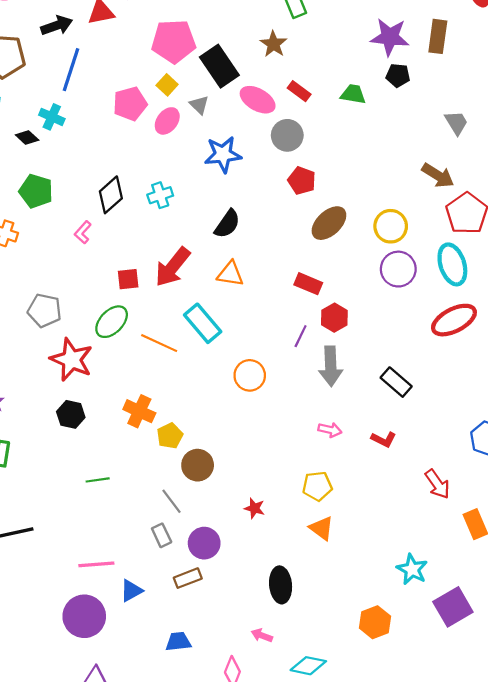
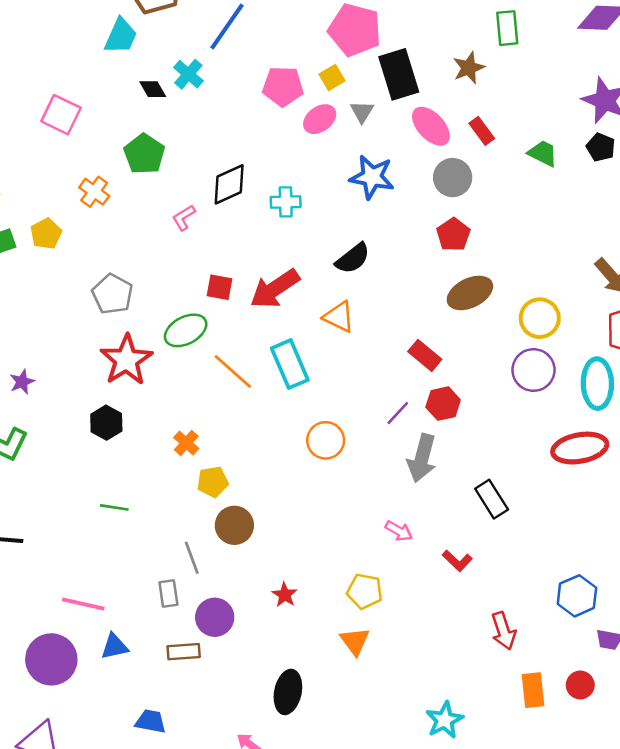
orange cross: (139, 411) -> (186, 443), size x0.7

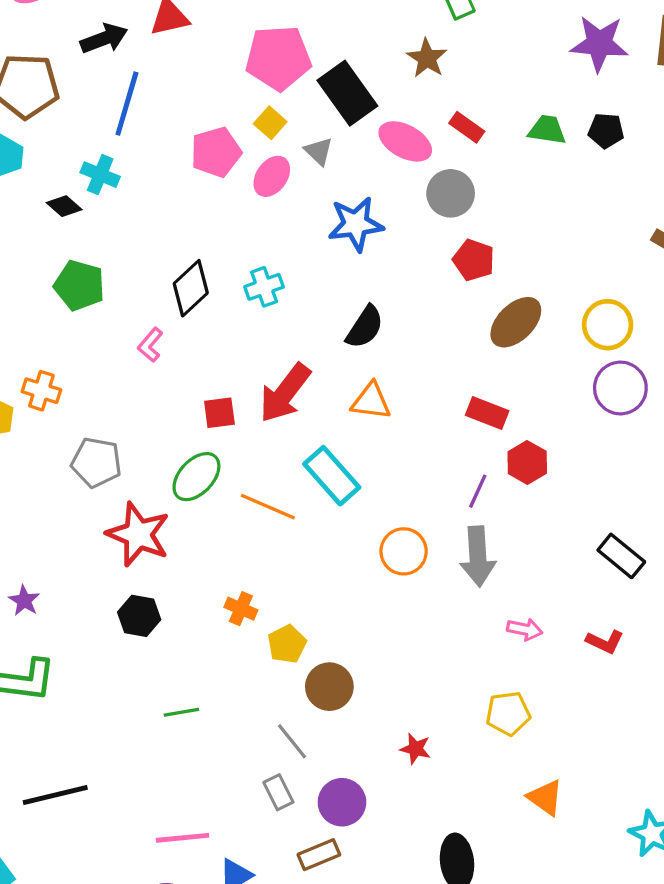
black pentagon: (601, 147) -> (606, 131), moved
orange cross: (94, 192) -> (41, 391), moved
gray arrow: (422, 458) -> (478, 556), moved
orange triangle: (355, 641) -> (545, 798), moved

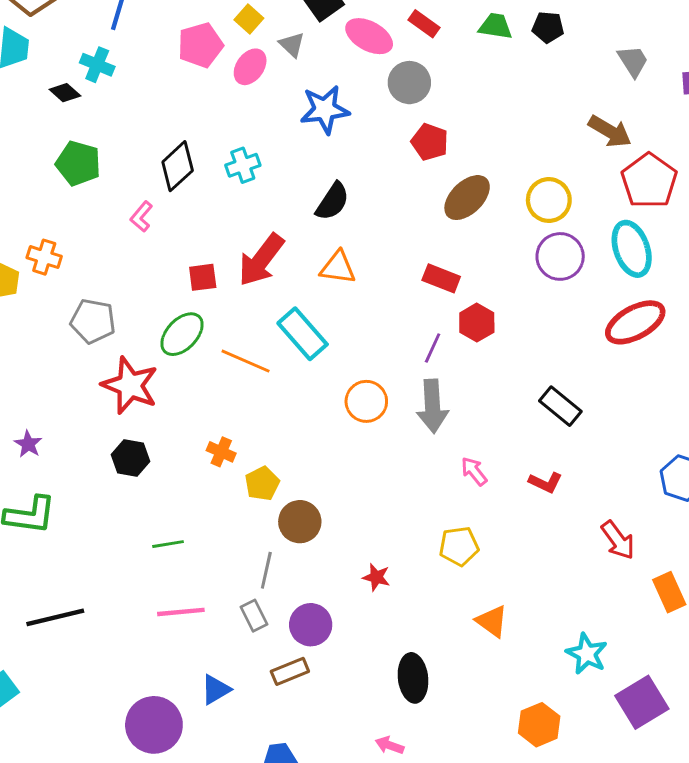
pink arrow: (525, 629) -> (474, 471), turned -140
gray line: (292, 741) -> (266, 570), turned 51
pink line: (182, 838) -> (181, 612), moved

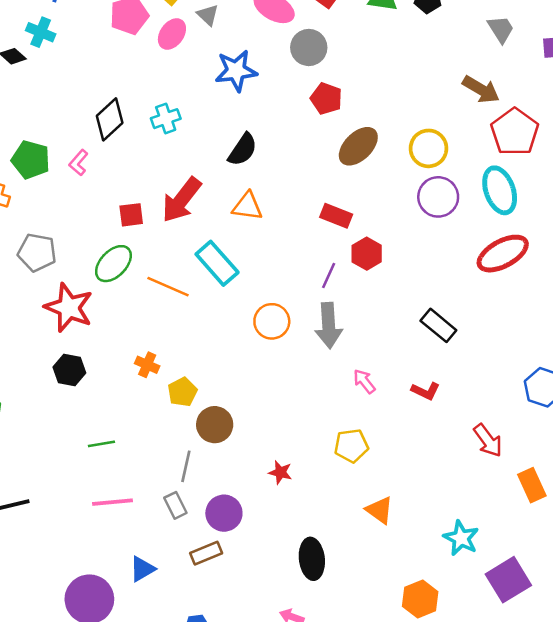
green pentagon: (78, 163) -> (31, 160), moved

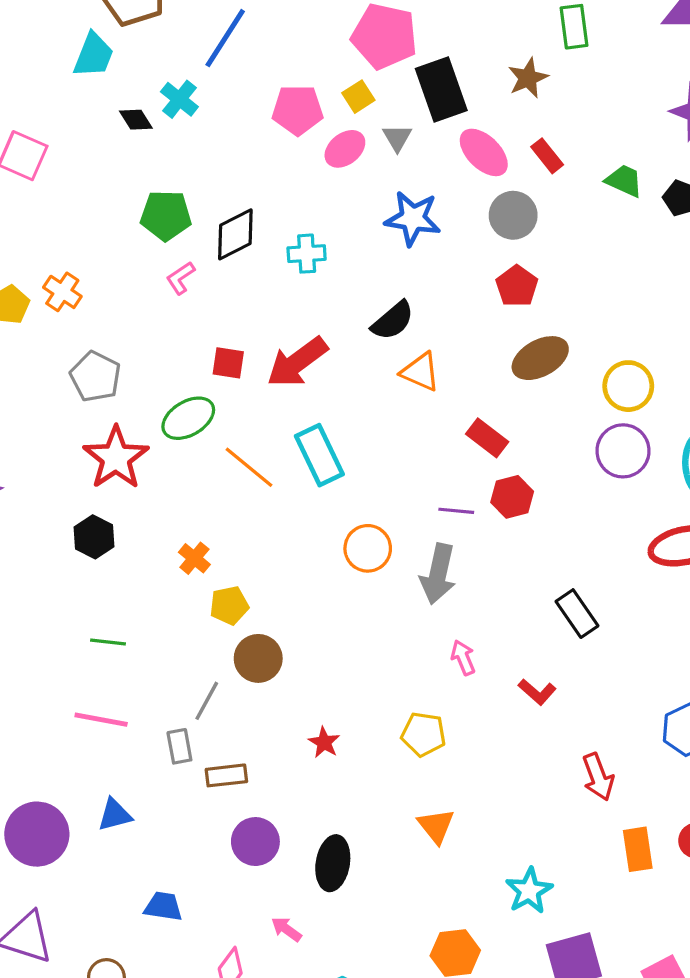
green pentagon: (31, 160) -> (166, 215), moved, turned -30
orange triangle: (247, 206) -> (420, 372), moved
purple line: (329, 275) -> (456, 511), turned 55
purple circle: (224, 513) -> (255, 842), moved
brown rectangle: (206, 553) -> (226, 775), moved

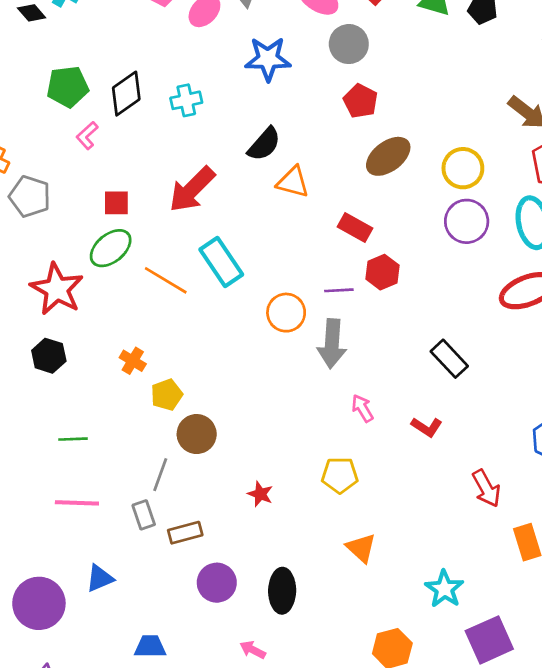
red square: (228, 363) -> (116, 203), moved
gray pentagon: (95, 377) -> (30, 196), moved
orange circle: (368, 548) -> (286, 313), moved

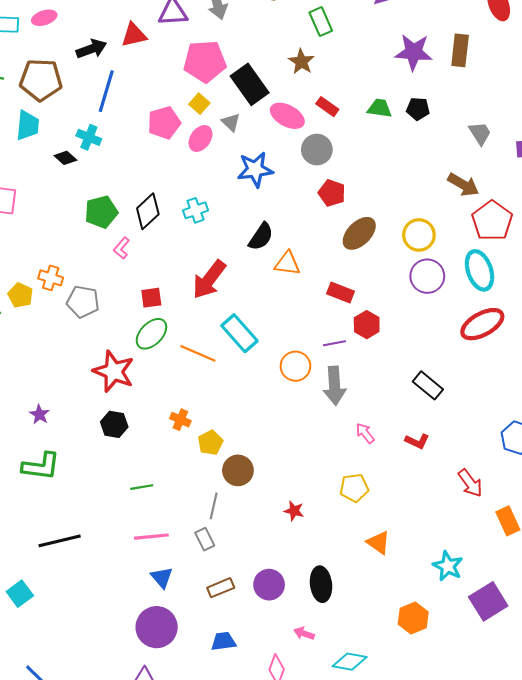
brown rectangle: (185, 533) -> (221, 588), moved
blue triangle: (100, 578) -> (162, 577), moved, turned -40
purple circle: (39, 603) -> (157, 627), moved

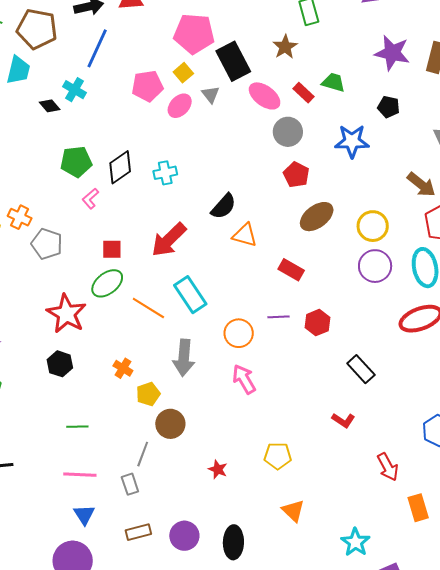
green trapezoid: (380, 108) -> (333, 82), moved
blue star: (255, 170) -> (352, 141), moved
red hexagon: (367, 325) -> (318, 323), moved
gray arrow: (335, 386) -> (184, 358), moved
pink arrow: (365, 433) -> (244, 379), moved, size x1.4

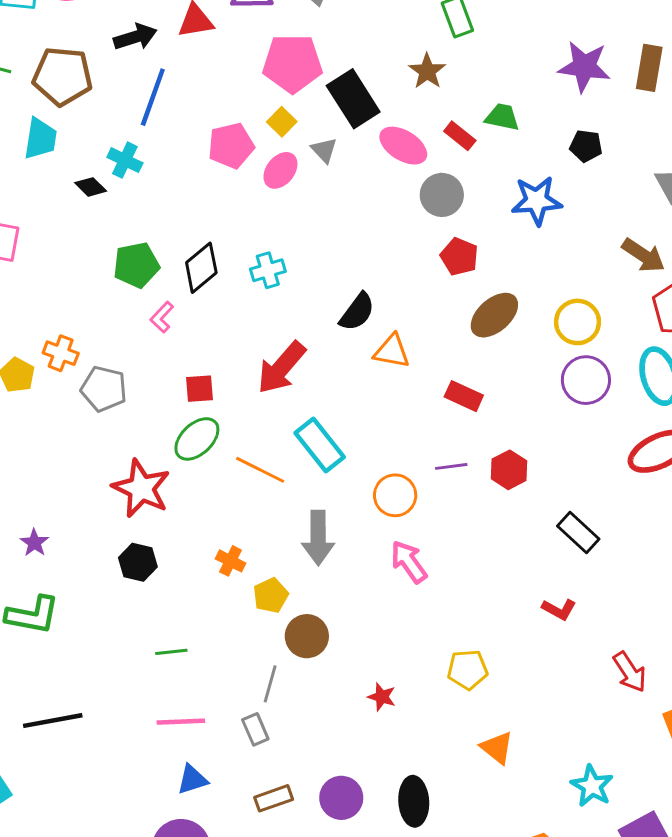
blue triangle: (84, 515) -> (192, 780), turned 50

